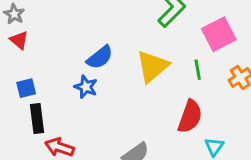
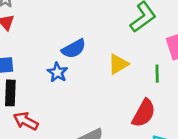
yellow triangle: (152, 66) -> (118, 64), size x0.7

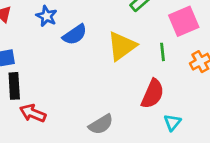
yellow triangle: (118, 64) -> (122, 46), size x1.4
blue star: (57, 72) -> (47, 16), moved

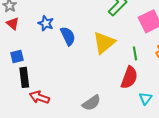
blue semicircle: (75, 35) -> (68, 36), turned -78
green line: (162, 52) -> (135, 53), moved

